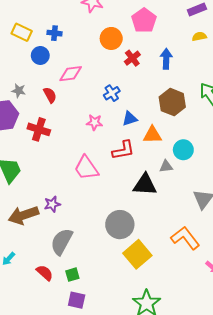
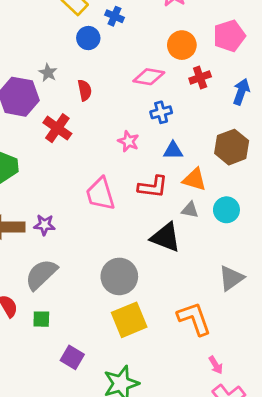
pink diamond: (71, 74) -> (149, 77), moved
gray triangle: (166, 166) -> (190, 210), moved
purple square: (77, 300) -> (72, 357), moved

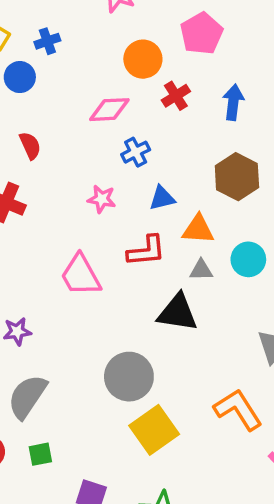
blue cross: (114, 16) -> (47, 41), turned -30

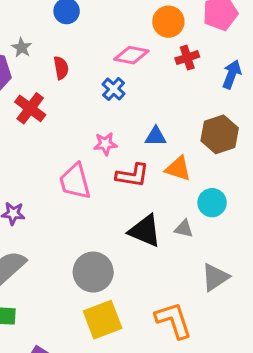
blue cross: (136, 152) -> (114, 89), moved, turned -35
pink star: (102, 199) -> (105, 144), moved, turned -30
gray triangle: (201, 270) -> (184, 229), moved

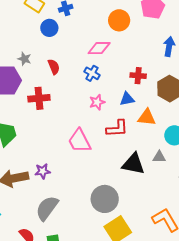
red cross: (187, 58) -> (138, 76), moved, turned 35
red cross: (30, 108) -> (39, 98), turned -30
pink star: (105, 144) -> (97, 102), moved

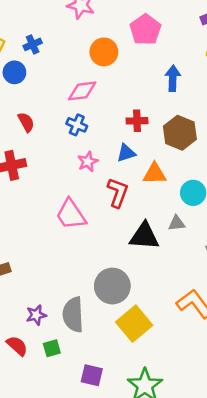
red L-shape: (117, 128) -> (118, 193), turned -60
purple star: (43, 171) -> (36, 315), moved
gray semicircle: (47, 208) -> (73, 315), moved, turned -32

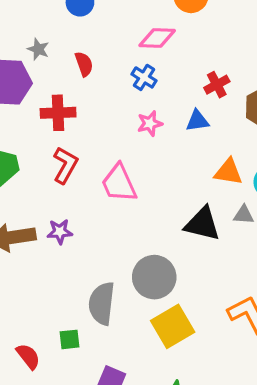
red cross: (137, 121) -> (217, 85), turned -36
orange triangle: (154, 174) -> (228, 172), moved
red L-shape: (118, 193) -> (65, 165), moved
purple star: (36, 315) -> (60, 232), moved
red semicircle: (17, 346) -> (28, 356), moved

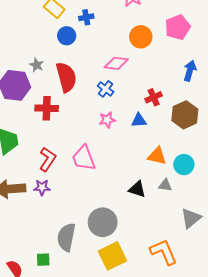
red semicircle: (84, 64) -> (66, 77), size x1.8
red L-shape: (65, 165) -> (48, 159), moved
black triangle: (202, 224) -> (137, 189), size x0.7

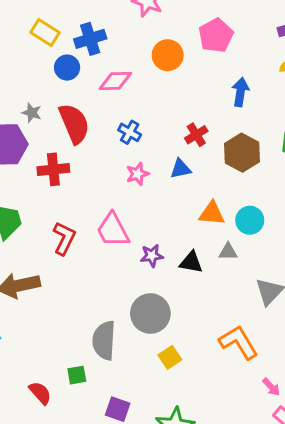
blue cross: (86, 17) -> (90, 39), size x1.5
pink diamond: (116, 63) -> (115, 81), moved
purple star: (42, 187) -> (152, 256), moved
yellow square: (112, 256) -> (170, 357), size x0.6

